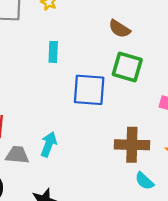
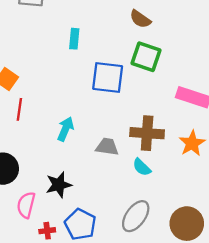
gray trapezoid: (17, 155) -> (107, 147), moved
cyan semicircle: (144, 181) -> (142, 167), moved

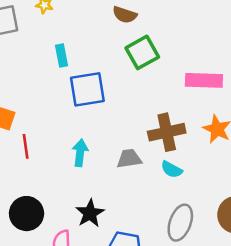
green square: (146, 57) -> (142, 52), turned -32
blue square: (108, 77) -> (87, 89), moved

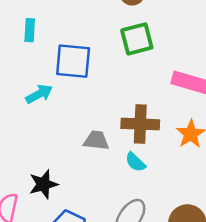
cyan rectangle: (62, 56) -> (30, 30), moved
cyan arrow: (80, 153) -> (39, 94), moved, turned 40

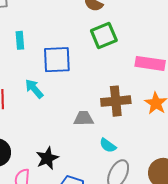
cyan arrow: (39, 94) -> (34, 89), turned -95
cyan semicircle: (135, 162) -> (108, 145), moved

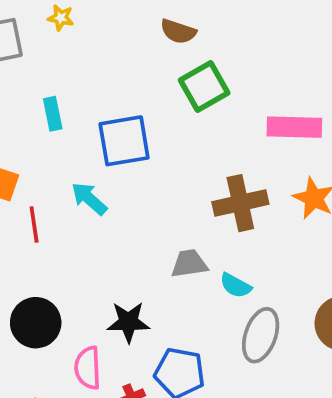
gray trapezoid: (84, 119) -> (189, 264), moved
black star: (47, 158) -> (128, 322), turned 30

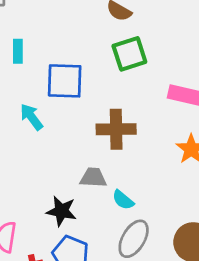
brown cross: (240, 203) -> (116, 129), moved
black star: (128, 322) -> (61, 211), moved

